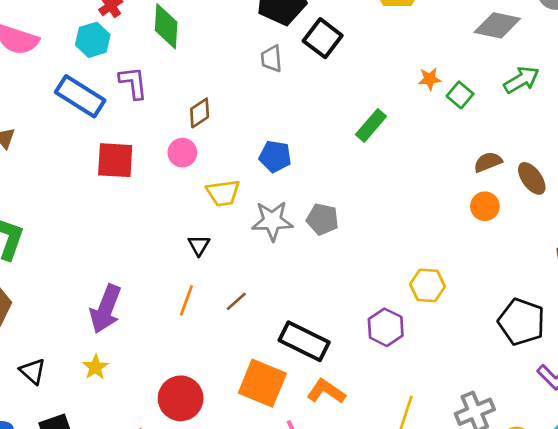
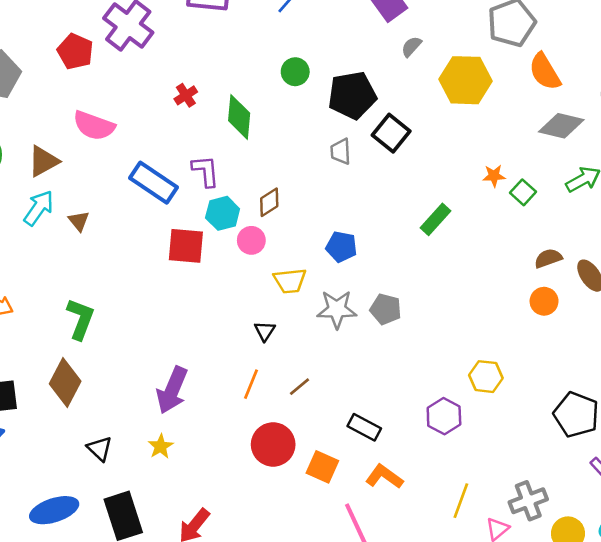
cyan hexagon: (93, 40) -> (223, 213), moved
black rectangle: (304, 341) -> (364, 427), size x0.7
orange square: (262, 383) -> (322, 467), size x0.7
red circle: (181, 398) -> (273, 444), moved

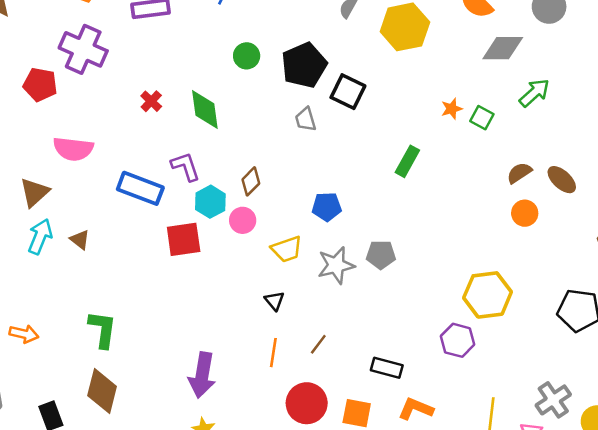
yellow hexagon: (486, 377) -> (488, 295), size x1.5

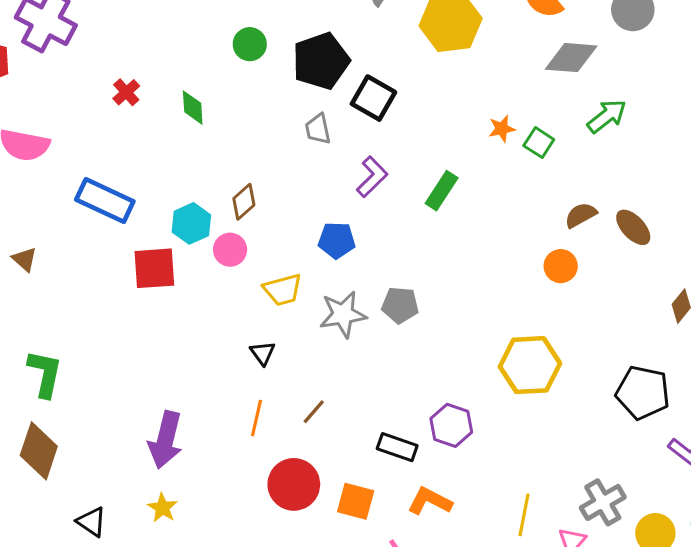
green diamond: (205, 110) -> (193, 108), size x0.7
purple L-shape: (186, 166) -> (372, 177), moved, turned 60
orange circle: (525, 213) -> (561, 266), moved
purple hexagon: (458, 340) -> (451, 425), moved

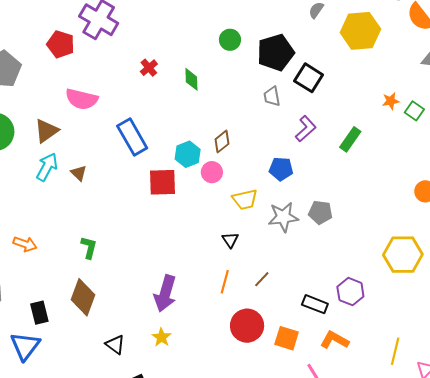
blue rectangle: (105, 200) -> (132, 137), turned 33
green L-shape: (45, 374) -> (89, 247), size x0.7

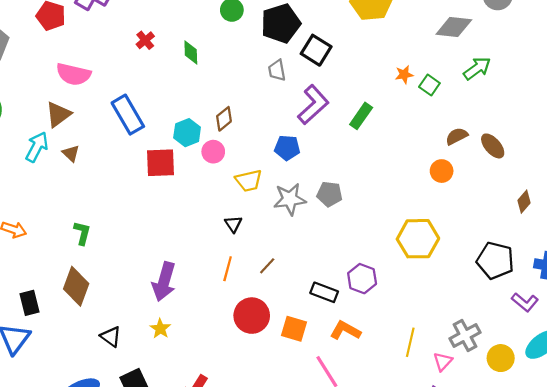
purple L-shape: (306, 129) -> (313, 105), size x1.4
brown triangle: (46, 131) -> (58, 114), moved

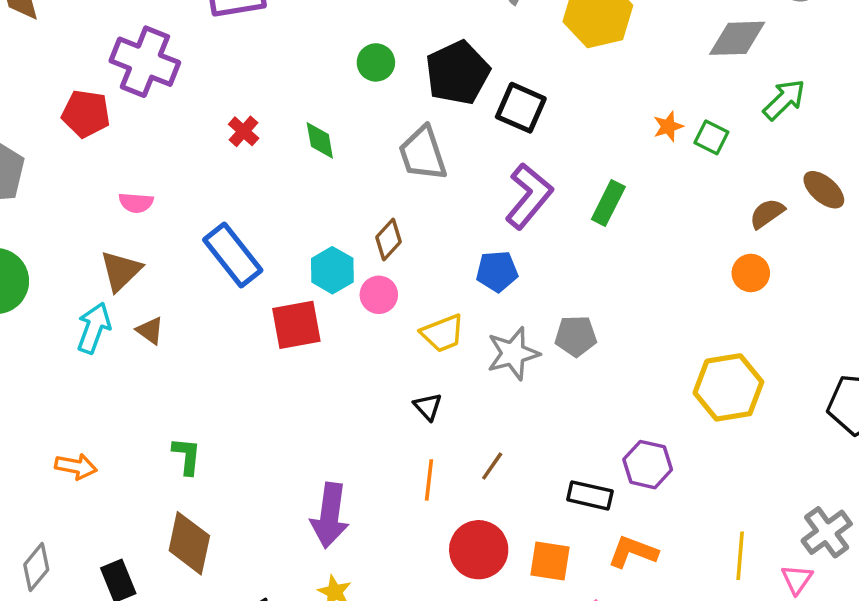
gray trapezoid: (277, 70) -> (423, 154), moved, size x1.6
pink semicircle: (73, 74) -> (136, 203), size x0.6
brown ellipse: (493, 146) -> (824, 190), moved

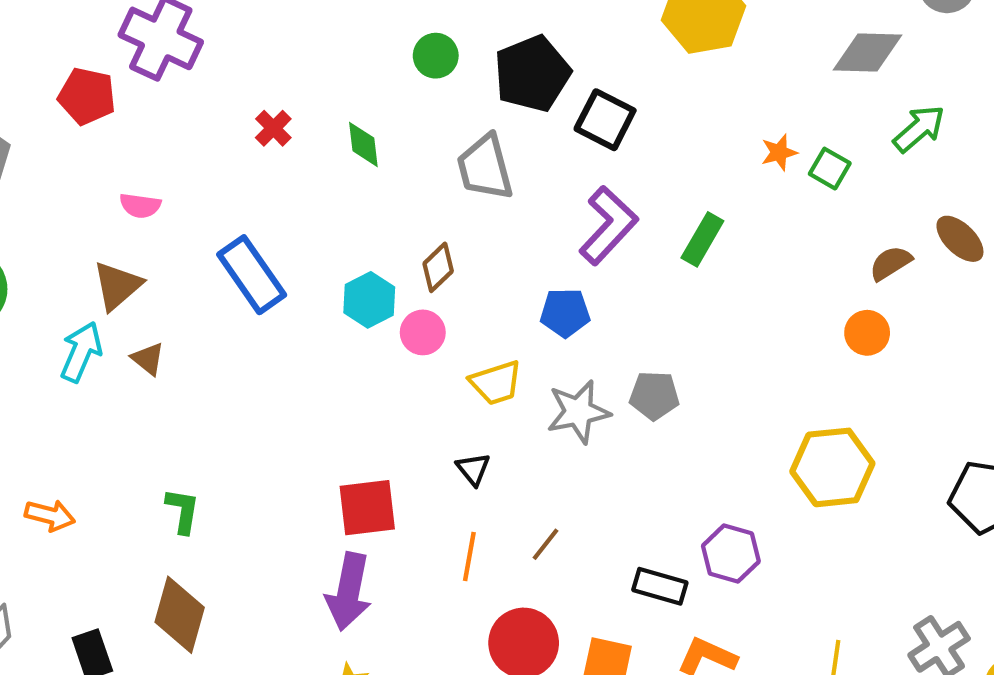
red square: (296, 325) -> (367, 508), moved

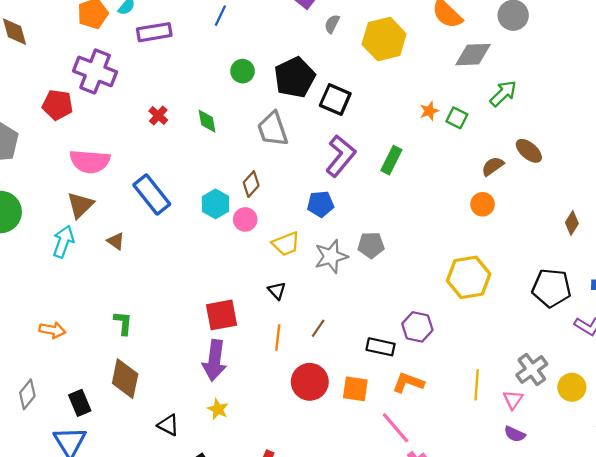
pink semicircle: (140, 206) -> (90, 161), size x1.8
brown triangle: (148, 359) -> (116, 241), moved

